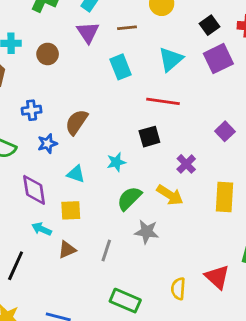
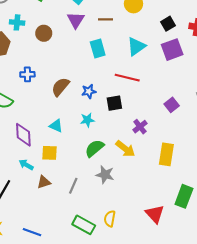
blue star: (47, 144) -> (89, 91), moved
yellow semicircle: (178, 289) -> (110, 219), moved

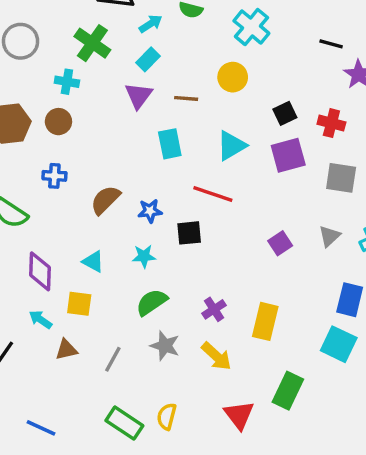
cyan cross: (17, 22) -> (67, 82), moved
brown circle: (44, 33) -> (58, 122), moved
purple cross: (140, 127) -> (214, 309), moved
yellow arrow: (125, 149) -> (216, 356), moved

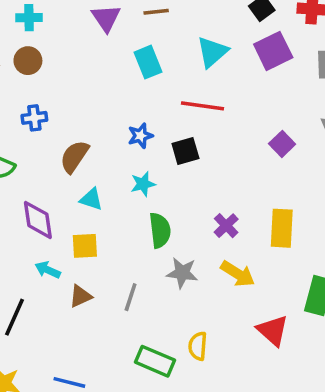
brown semicircle: (105, 200) -> (74, 157), moved
green semicircle: (152, 302) -> (160, 230), turned 128

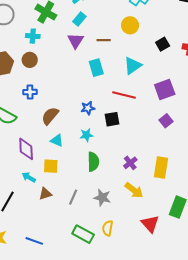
purple square: (273, 51) -> (165, 90), moved
gray star: (182, 273) -> (102, 198), moved

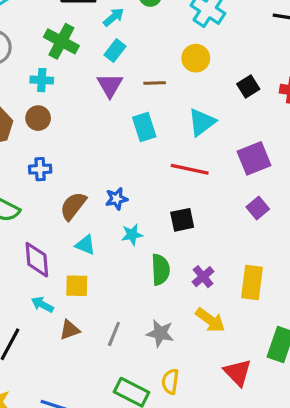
blue star: (88, 108) -> (117, 199), moved
black square: (112, 119) -> (182, 220), moved
green semicircle: (93, 162) -> (160, 270), moved

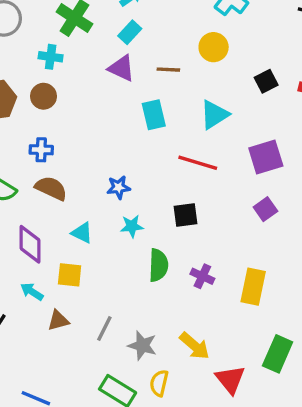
purple triangle: (110, 85) -> (121, 68), turned -40
brown semicircle: (73, 206) -> (51, 188), moved, turned 72
purple cross: (203, 277) -> (202, 276), turned -30
yellow arrow: (210, 320) -> (194, 346), moved
gray star: (160, 333) -> (142, 345), moved

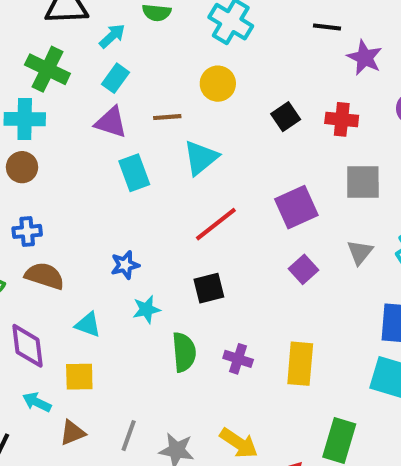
cyan cross: (51, 57) -> (25, 119), size x1.4
cyan rectangle: (154, 115) -> (134, 173), moved
cyan triangle: (214, 115) -> (201, 158), moved
red line: (198, 163) -> (216, 224), turned -48

